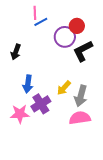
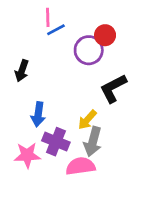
black L-shape: (83, 51) -> (113, 88), moved
gray arrow: (81, 96) -> (93, 142), moved
purple cross: (41, 104) -> (56, 142), turned -36
pink semicircle: (80, 118) -> (80, 166), moved

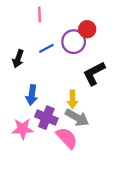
blue line: (56, 30) -> (46, 48), moved
yellow arrow: (87, 120) -> (72, 99), turned -42
gray arrow: (93, 142) -> (77, 118), turned -75
pink semicircle: (80, 166) -> (67, 138), turned 55

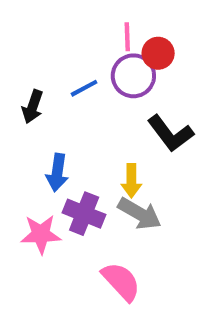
pink line: (40, 14) -> (127, 37), moved
black L-shape: (94, 73) -> (170, 133), turned -100
pink semicircle: (67, 138) -> (121, 281), moved

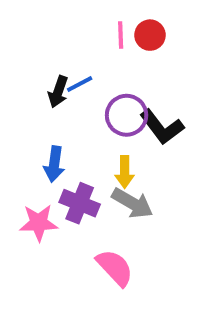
red circle: (158, 53) -> (150, 35), moved
purple circle: (133, 76) -> (127, 115), moved
black arrow: (33, 107) -> (58, 92), moved

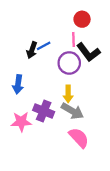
pink line: (121, 35) -> (73, 39), moved
black L-shape: (162, 127) -> (88, 52), moved
blue arrow: (54, 164) -> (18, 84), moved
pink semicircle: (115, 268) -> (79, 138), moved

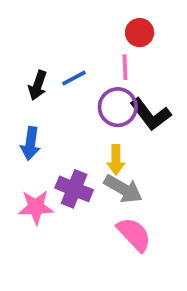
black arrow: (32, 50) -> (38, 85), moved
black L-shape: (88, 52) -> (150, 114), moved

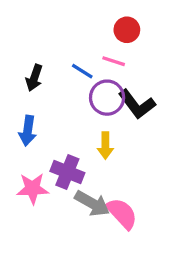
pink line: (125, 67) -> (114, 61), turned -70
blue line: (74, 78) -> (82, 71), moved, turned 60
gray arrow: (123, 189) -> (92, 203), moved

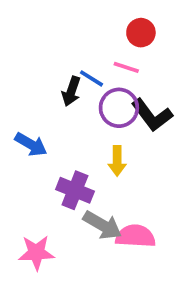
black arrow: (34, 78) -> (71, 91), moved
blue arrow: (28, 131) -> (31, 144), turned -68
pink star: (33, 189) -> (36, 253), moved
pink semicircle: (122, 213) -> (135, 236), turned -44

